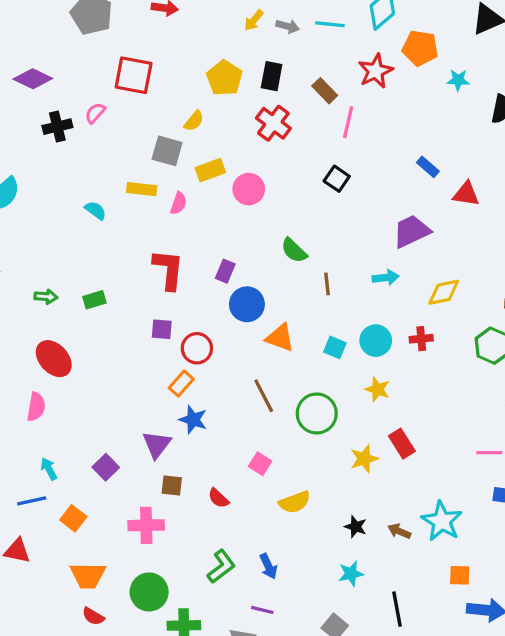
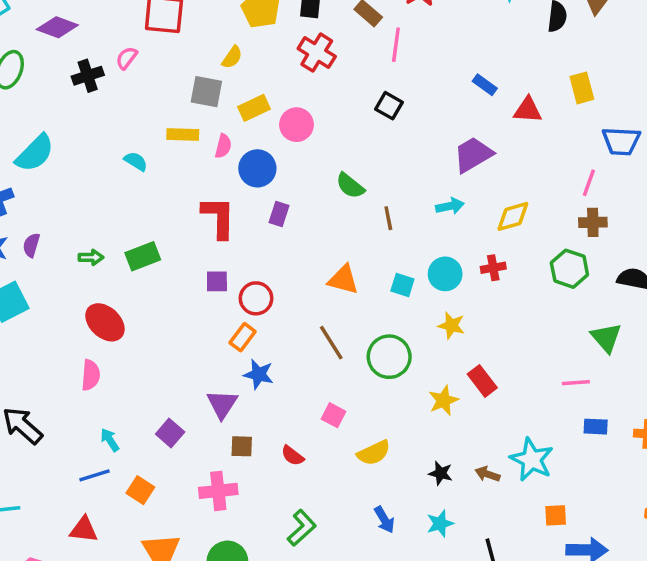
green rectangle: (94, 300) -> (143, 256), size x1.4
blue circle: (247, 304) -> (257, 168), moved
blue arrow: (268, 566) -> (384, 520), moved

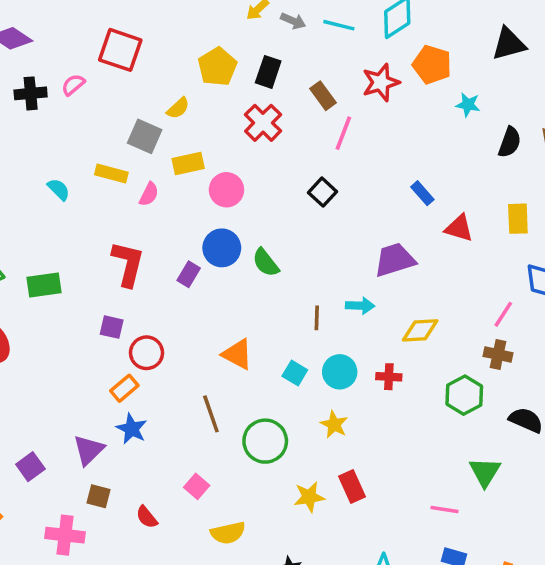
blue circle: (257, 168) -> (222, 248), moved
brown line: (388, 218) -> (317, 318), moved

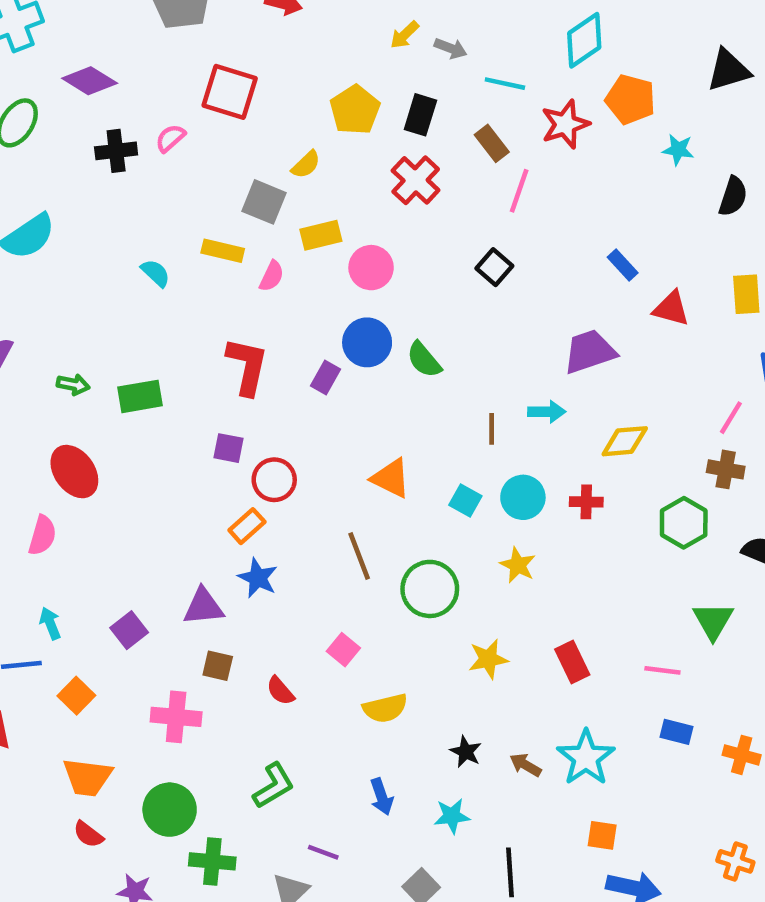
cyan line: (339, 25) -> (505, 84), moved
purple triangle: (89, 450) -> (203, 607), turned 40
red rectangle: (352, 486) -> (572, 662), moved

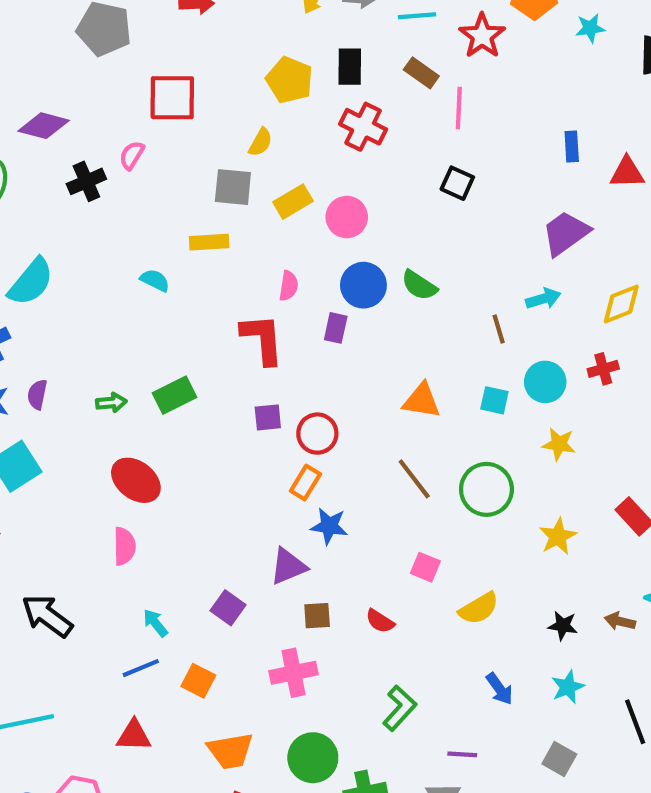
blue rectangle: (623, 265) -> (572, 147), turned 56
pink semicircle: (272, 276) -> (289, 286), moved

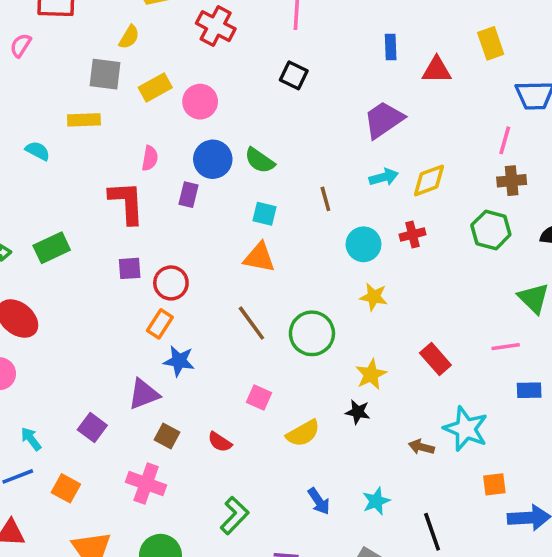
cyan arrow: (543, 299) -> (384, 177), moved
cyan square: (494, 400) -> (265, 214), moved
brown square: (317, 616) -> (167, 436), turned 30
black star: (563, 626) -> (358, 412), moved
pink cross: (294, 673) -> (146, 484), turned 30

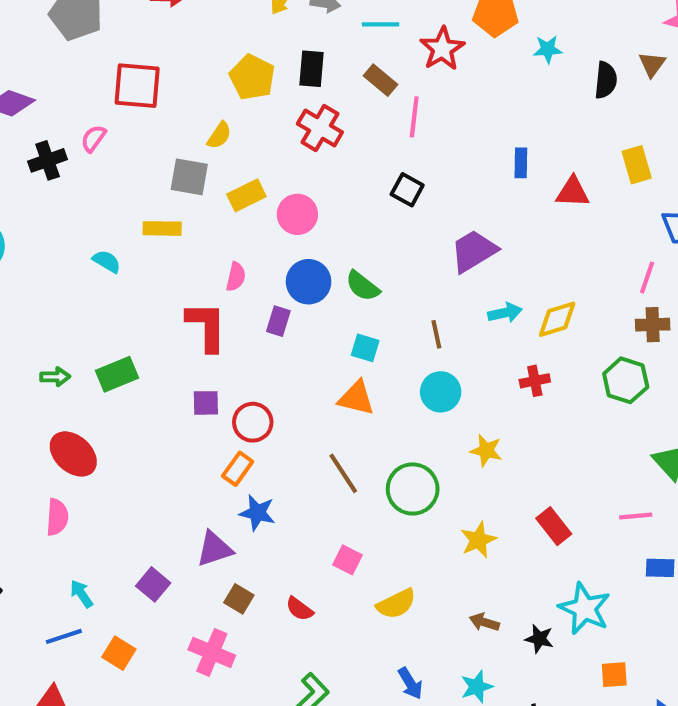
purple trapezoid: (384, 120) -> (474, 251), moved
cyan circle: (363, 244) -> (441, 392), moved
black star: (358, 412) -> (539, 639), moved
brown arrow: (421, 447) -> (484, 622), moved

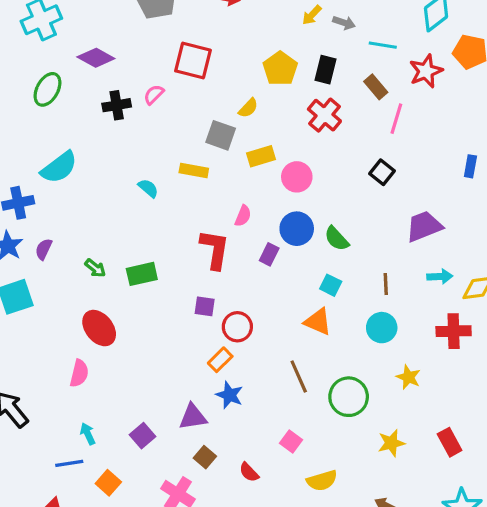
green arrow: (55, 377) -> (95, 268), turned 30
red cross: (535, 381) -> (454, 331), size x1.5

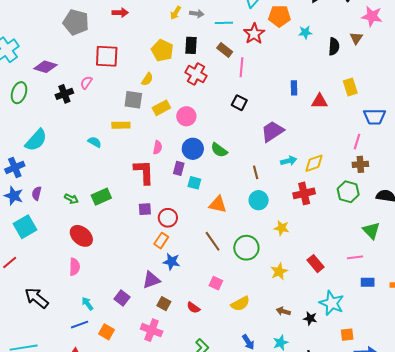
cyan square: (331, 285) -> (194, 183), moved

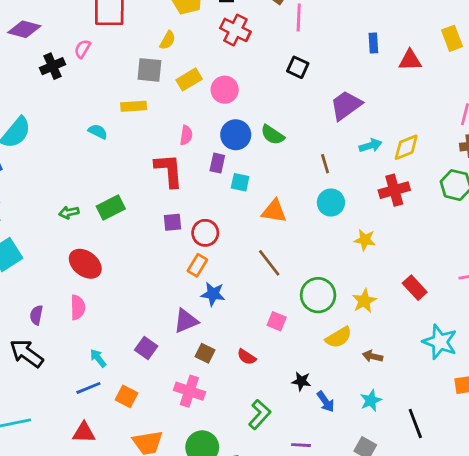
purple semicircle: (37, 193) -> (36, 315), moved
green arrow: (71, 199) -> (69, 212), turned 144
green circle: (246, 248) -> (318, 295), moved
yellow semicircle: (240, 304) -> (339, 337), moved
black star: (310, 318) -> (301, 381), moved

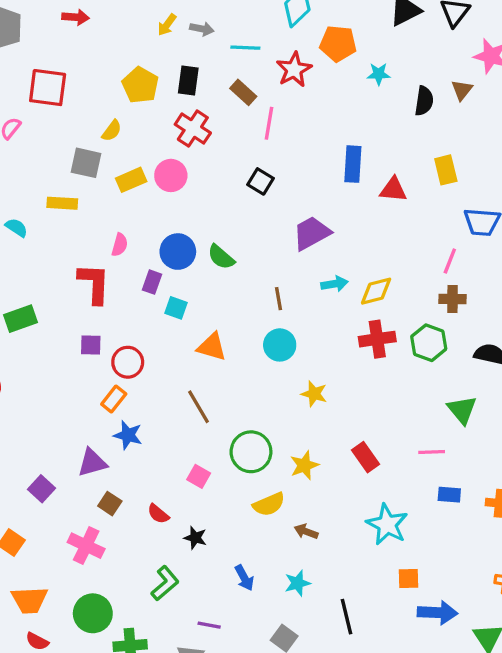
blue rectangle: (373, 43) -> (353, 164), size x1.5
pink circle: (225, 90) -> (171, 175), moved
red cross: (394, 190) -> (377, 339), moved
black star: (301, 381) -> (195, 538), moved

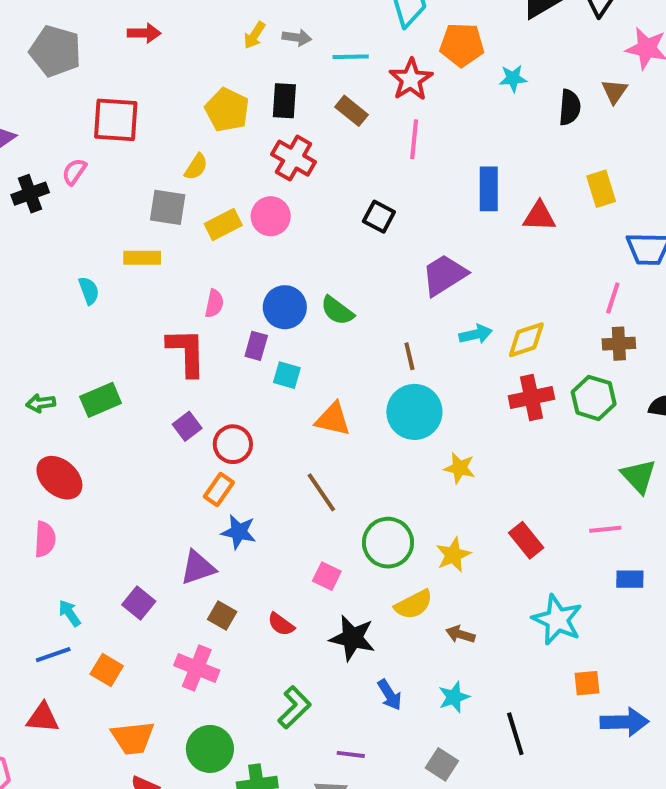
pink line: (269, 123) -> (414, 139), moved
cyan semicircle: (16, 228) -> (89, 291), turned 40
purple square: (91, 345) -> (187, 426), turned -35
cyan circle: (280, 345) -> (414, 412), size x1.4
black star: (195, 538) -> (352, 638), moved, size x1.6

